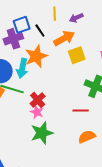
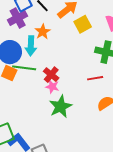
orange star: (36, 56) -> (43, 32), size x0.7

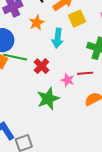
cyan arrow: (31, 46) -> (58, 38), moved
pink star: (52, 87) -> (68, 80), moved

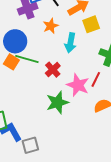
red line: (85, 73) -> (96, 79), turned -63
pink star: (68, 80) -> (78, 85), size x1.6

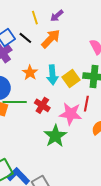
yellow square: (91, 24) -> (71, 78), moved
orange star: (51, 26) -> (30, 73), moved

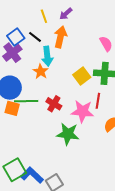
orange arrow: (51, 39) -> (60, 37), turned -30
cyan arrow: (52, 75) -> (47, 56), moved
green star: (55, 136) -> (68, 134), turned -30

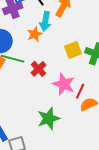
red line: (98, 101) -> (80, 91), moved
green star: (68, 134) -> (49, 118), moved, turned 30

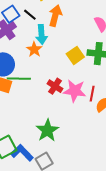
red cross: (38, 69) -> (55, 86), moved
green star: (49, 118) -> (47, 130), moved

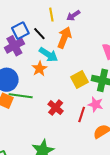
cyan arrow: (41, 34) -> (48, 55), turned -60
pink star: (75, 91) -> (96, 104), moved, size x0.7
red line: (92, 94) -> (82, 114), moved

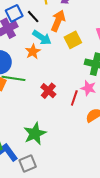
yellow square: (80, 79) -> (73, 40), moved

